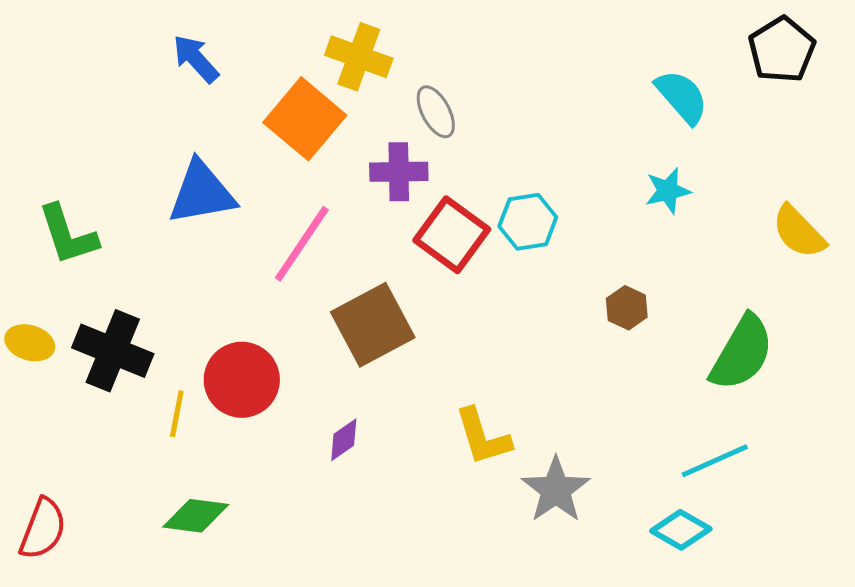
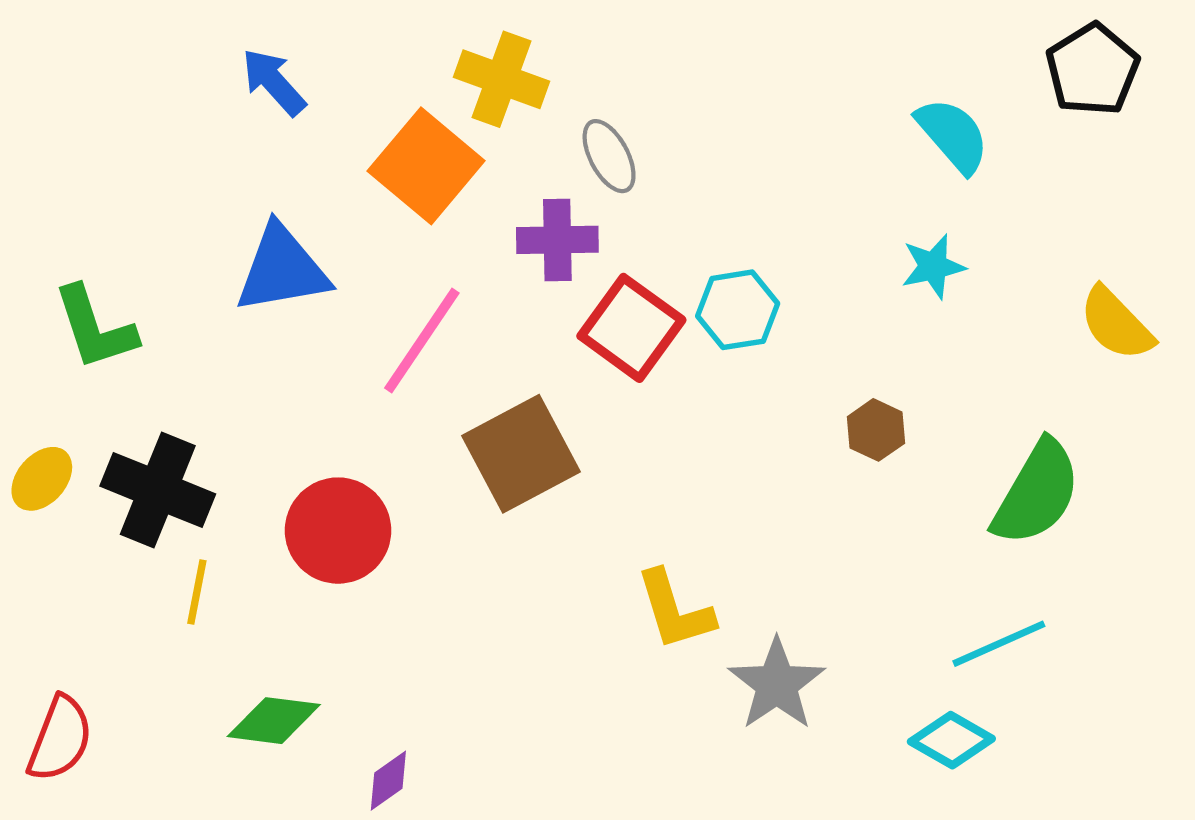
yellow ellipse: (30, 343) -> (42, 479), turned -66
yellow line: (177, 414) -> (197, 592), moved
purple diamond: (344, 440) -> (388, 781), moved

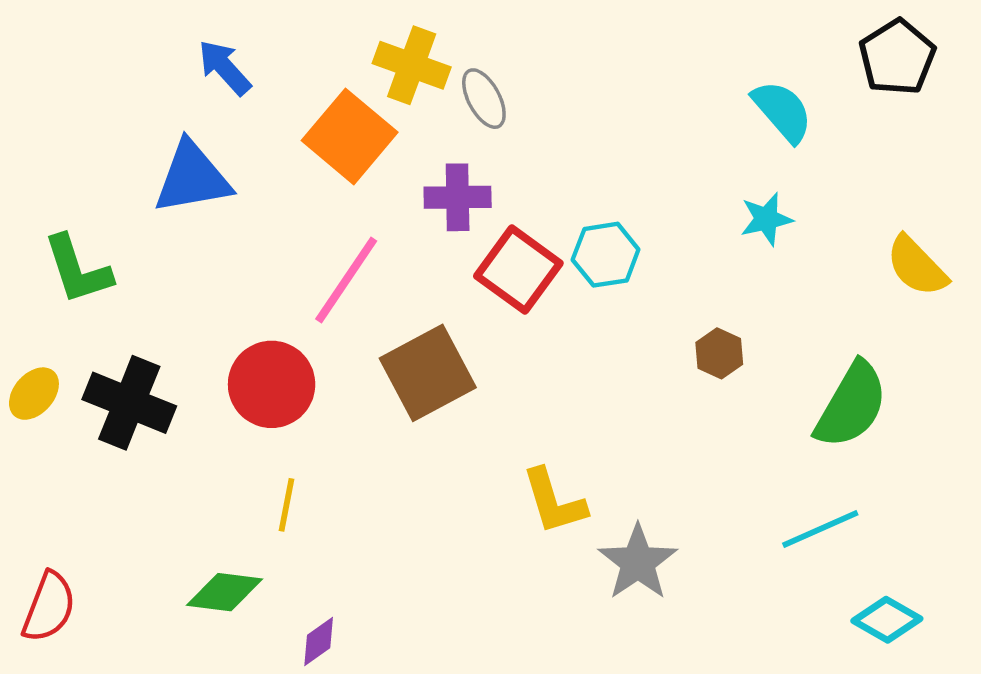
gray ellipse: (609, 156) -> (484, 99), moved
blue triangle: (282, 269) -> (192, 178), moved
red circle: (338, 531) -> (272, 384), moved
yellow line: (197, 592) -> (286, 505), moved
cyan diamond: (951, 740) -> (887, 620), moved

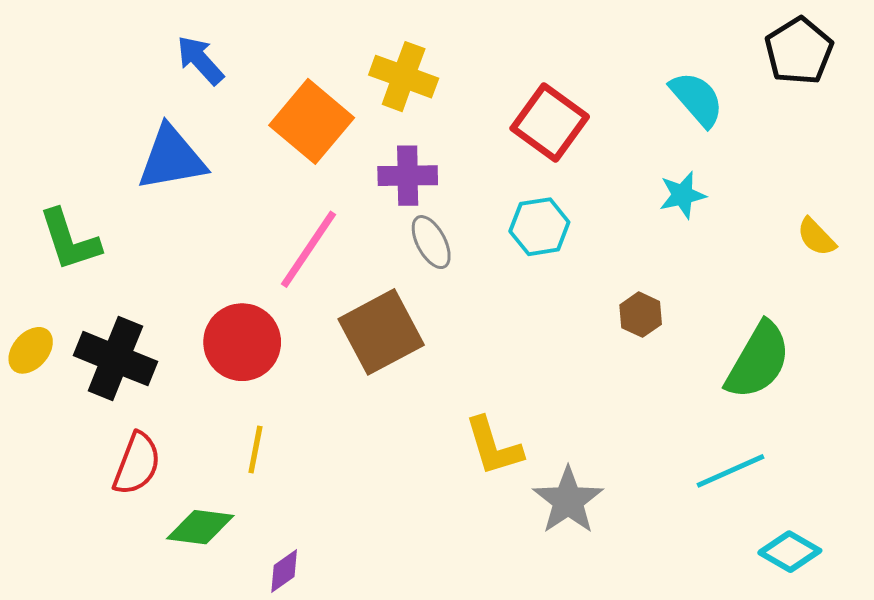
yellow cross: (412, 65) -> (404, 77), moved
gray ellipse: (484, 99) -> (431, 242), moved
yellow semicircle: (917, 266) -> (816, 237), size x0.7
red square: (518, 270) -> (550, 123), moved
red semicircle: (49, 607) -> (137, 464), moved

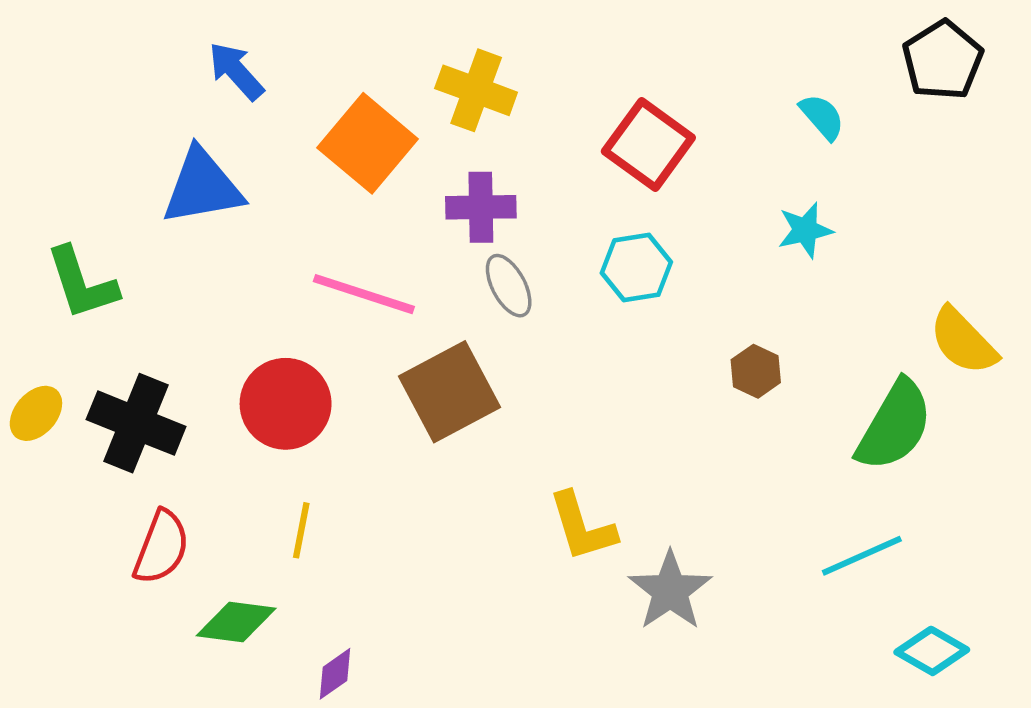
cyan semicircle: (697, 99) -> (822, 117), size x0.7
yellow semicircle: (816, 237) -> (963, 341), moved, size x1.5
pink line: (309, 249) -> (364, 294), turned 74

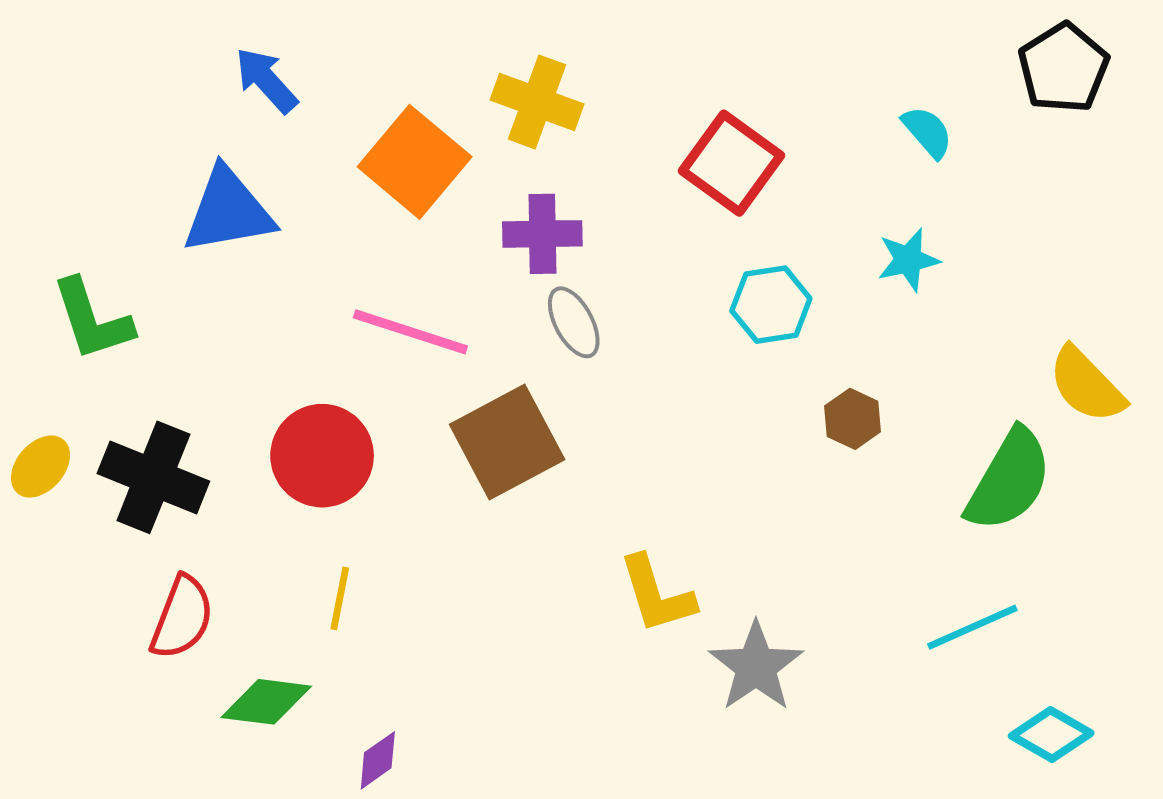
cyan hexagon: (636, 268) -> (771, 305), moved

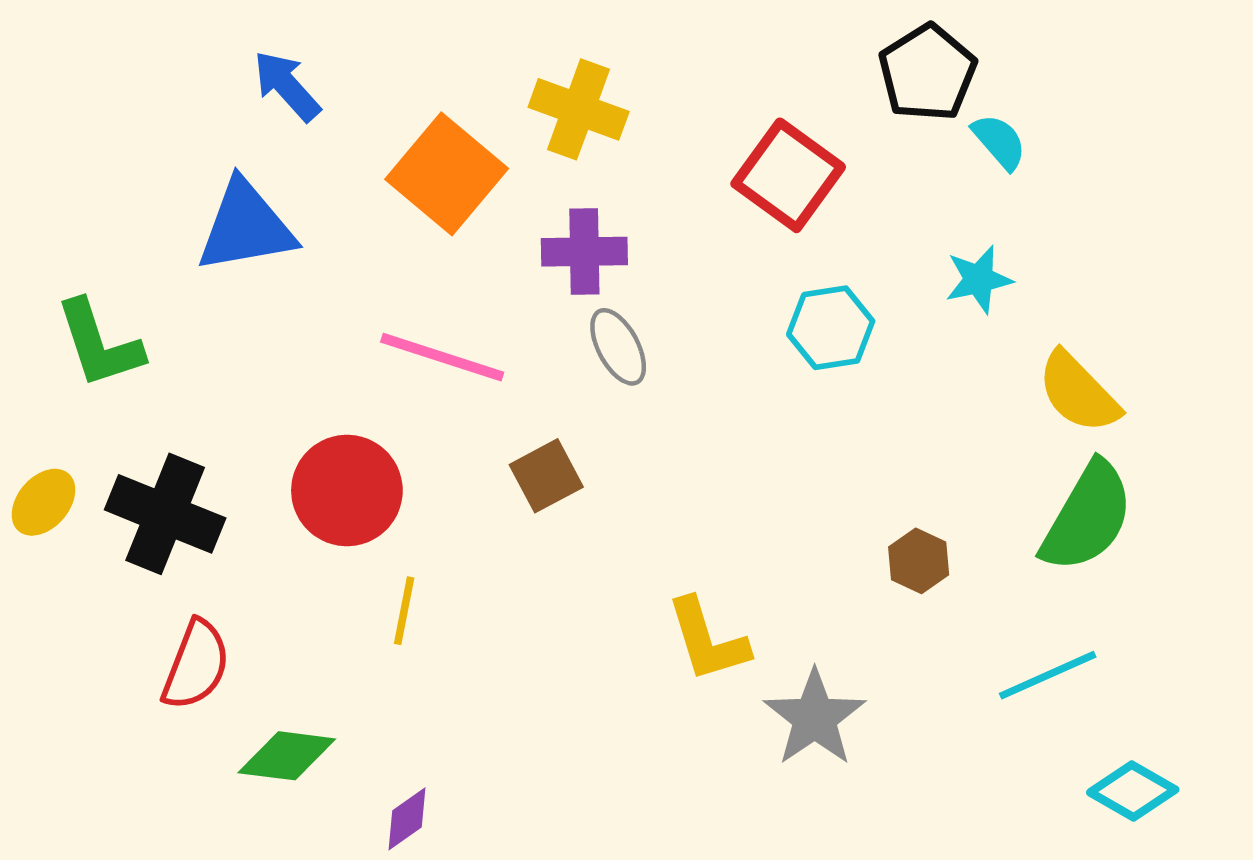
black pentagon: (1063, 68) -> (927, 73), moved
yellow semicircle: (1087, 385) -> (1078, 392), moved
brown hexagon: (853, 419) -> (919, 561), moved
brown square: (507, 442) -> (546, 476), size x0.6
yellow line: (340, 598) -> (404, 611), moved

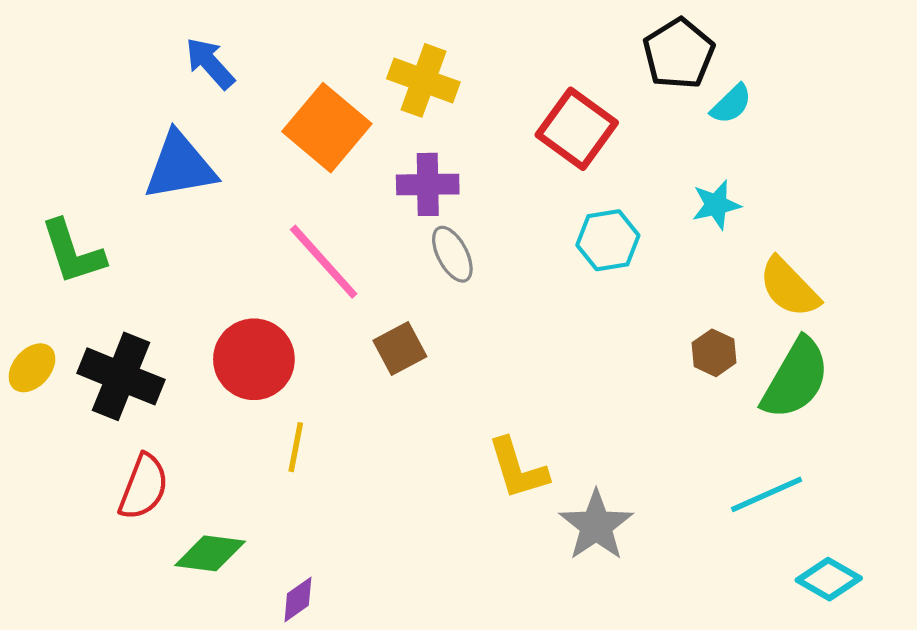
cyan semicircle: (999, 142) -> (731, 104), turned 87
pink line: (442, 357) -> (324, 262), turned 30
brown hexagon: (919, 561) -> (714, 353), moved

